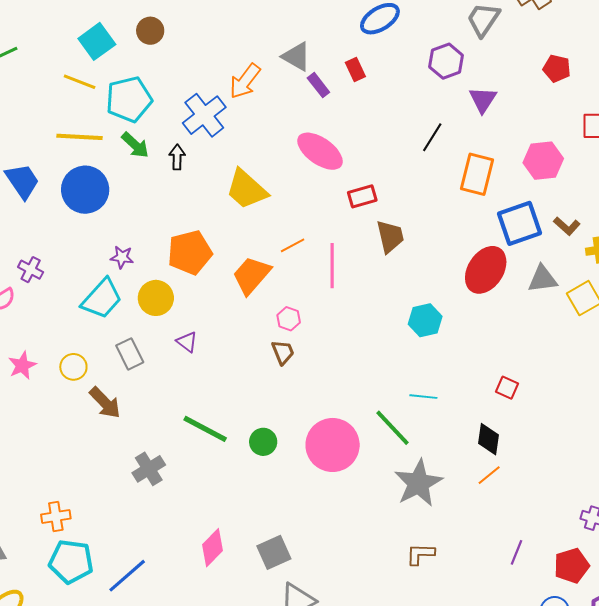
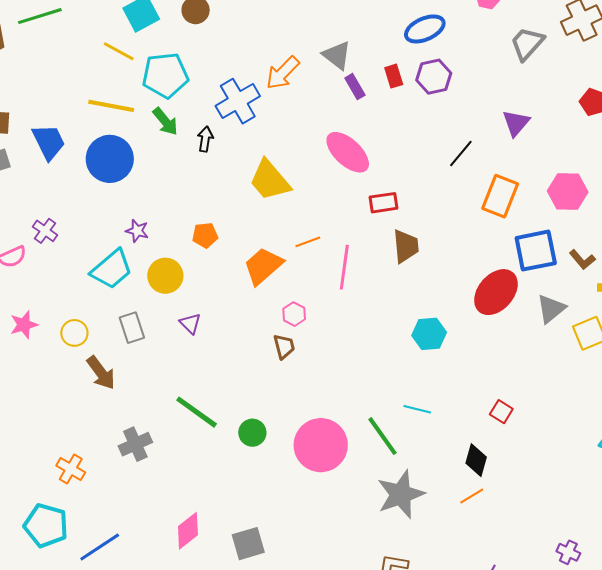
purple hexagon: (446, 61) -> (434, 77), moved
orange pentagon: (190, 252) -> (205, 235), size x0.6
gray triangle: (542, 279) -> (551, 309), turned -40
orange cross: (56, 516) -> (71, 469), moved, turned 32

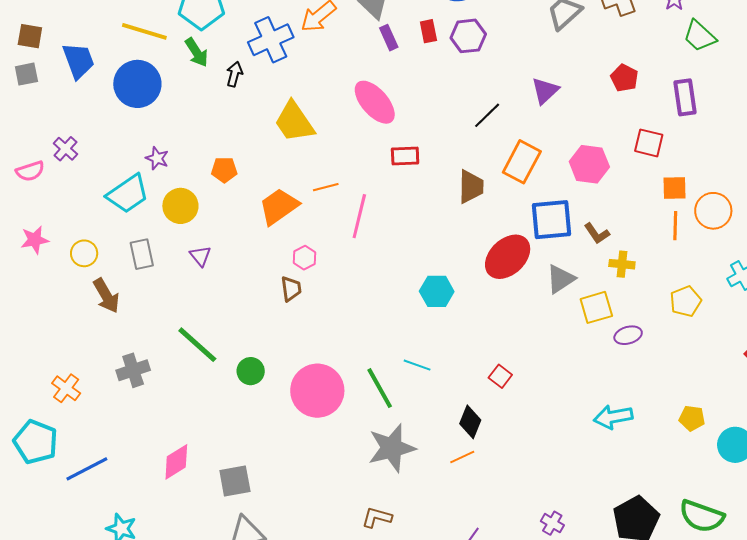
brown trapezoid: (406, 246) -> (471, 187), moved

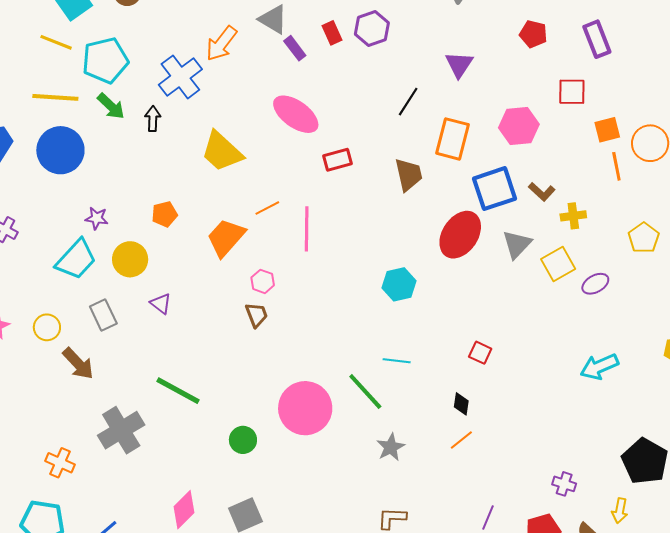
gray cross: (133, 370) -> (121, 430), size x1.4
green circle: (251, 371) -> (243, 440), moved
black diamond: (470, 422) -> (461, 404), size x0.7
gray star: (392, 448) -> (391, 447), size x0.6

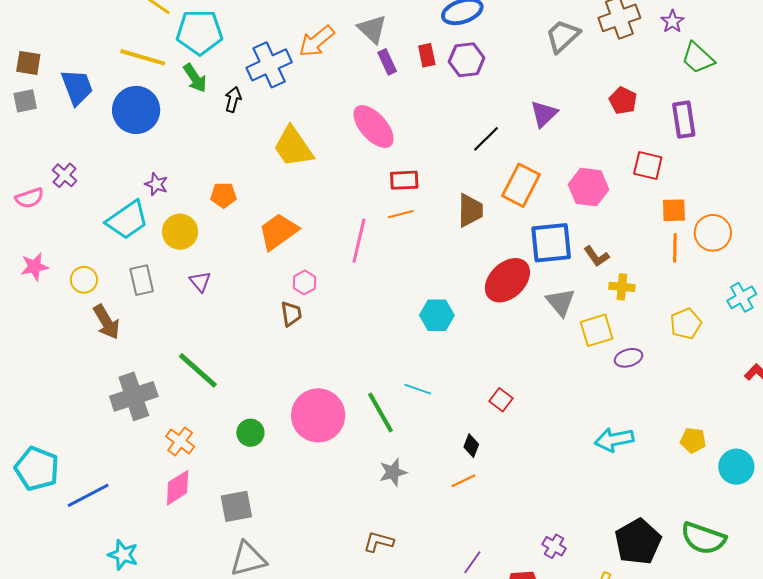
orange line: (267, 208) -> (401, 214), moved
gray triangle: (517, 244) -> (561, 302), turned -36
orange cross: (60, 463) -> (180, 441), moved

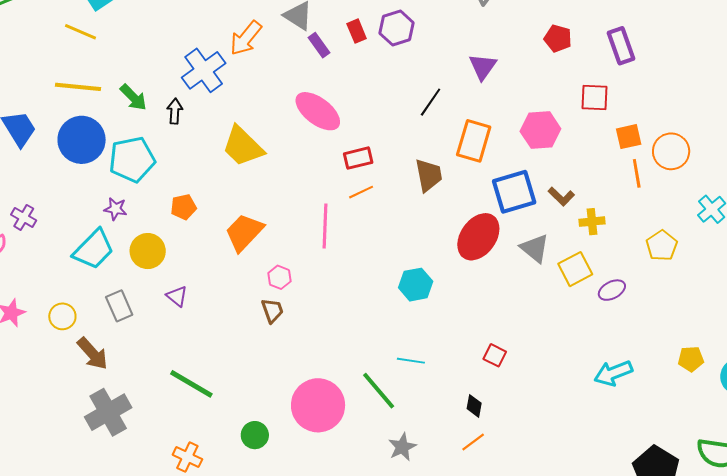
cyan pentagon: (199, 32) -> (132, 159), moved
gray cross: (134, 396) -> (108, 412), moved

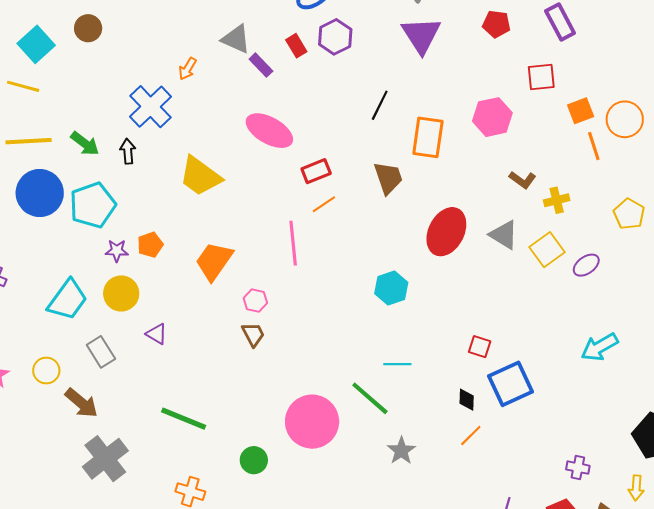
orange arrow: (246, 38) -> (188, 69), size x0.6
purple triangle: (483, 67) -> (421, 35), moved, size x1.4
blue square: (514, 192) -> (511, 384), moved
purple star: (115, 209) -> (117, 251), moved

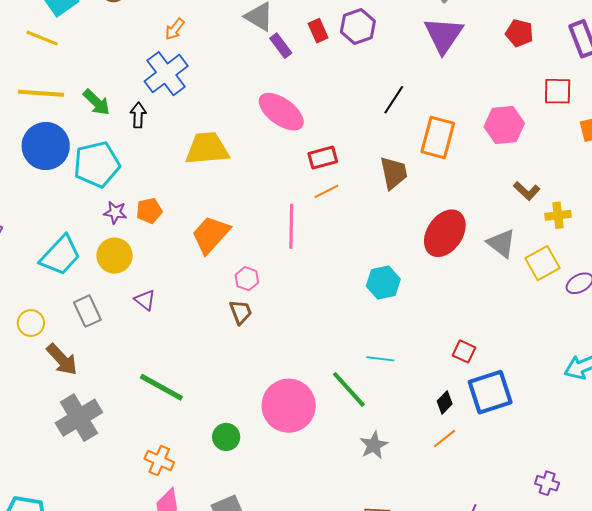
orange arrow: (188, 69) -> (175, 29), moved
yellow trapezoid: (200, 176) -> (207, 149), turned 132
black diamond: (467, 400) -> (445, 402), turned 35

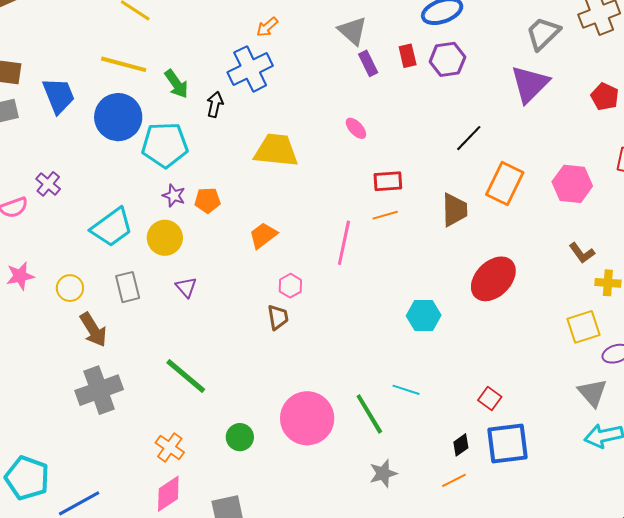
pink ellipse: (281, 112) -> (356, 128), size x0.5
orange trapezoid: (211, 235) -> (263, 235), size x0.7
gray triangle: (501, 243) -> (592, 393), moved

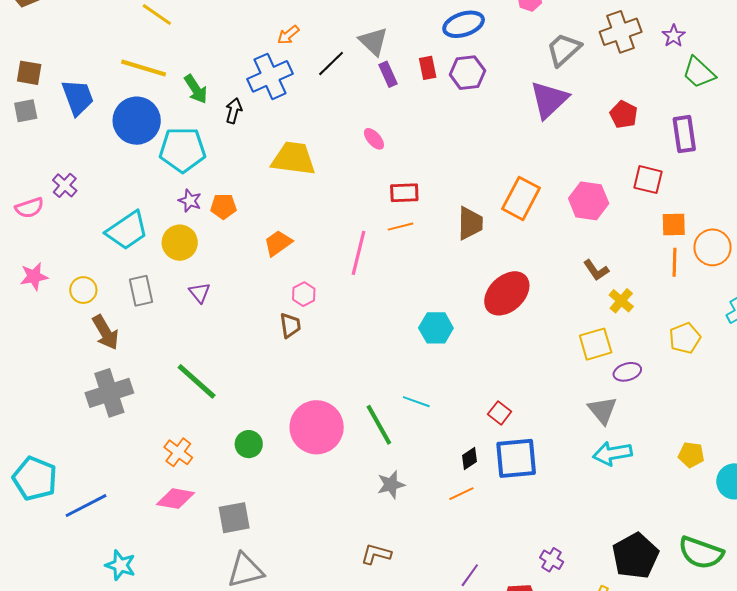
black line: (469, 138) -> (331, 64), moved
yellow cross: (608, 283) -> (621, 301), turned 35
pink diamond: (168, 494) -> (176, 499), turned 42

